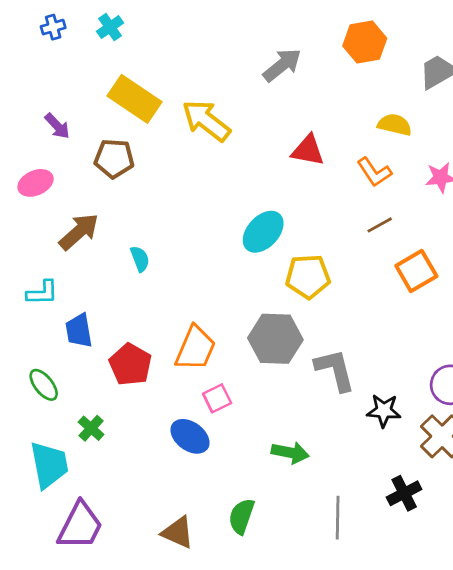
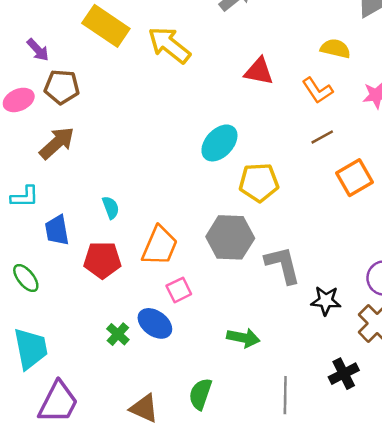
brown pentagon: (114, 159) -> (62, 87), moved
cyan semicircle: (140, 259) -> (111, 208), moved
red pentagon: (130, 365) -> (102, 260), turned -30
green cross: (91, 428) -> (118, 334), moved

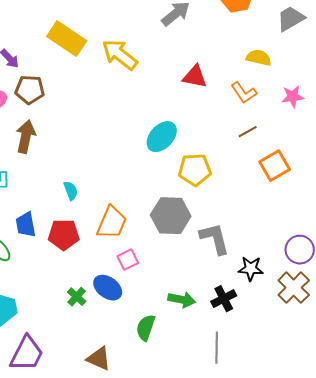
brown arrow: (57, 143) -> (26, 137), turned -36
blue trapezoid: (57, 230) -> (26, 225), moved
black cross: (344, 374) -> (224, 299), moved
green semicircle: (200, 394) -> (146, 328), moved

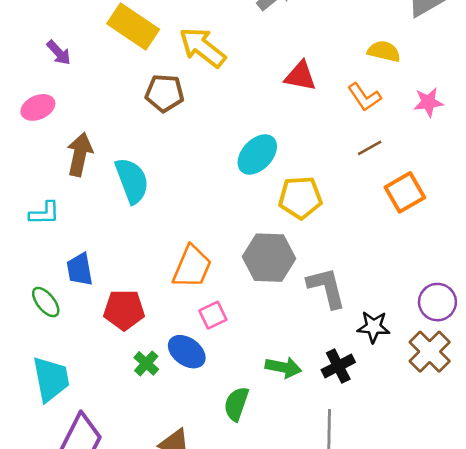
brown pentagon: (30, 90) -> (165, 93), moved
cyan semicircle: (71, 191) -> (132, 181), moved, size x1.8
red pentagon: (64, 235) -> (124, 310), moved

